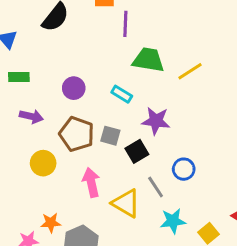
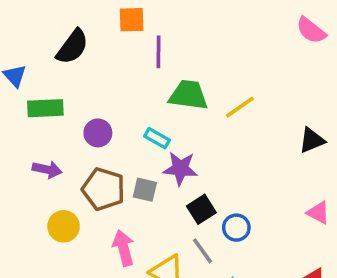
green rectangle: (19, 77) -> (45, 108), moved, size x1.4
purple star: (156, 121) -> (180, 168), moved
black square: (137, 151) -> (201, 209), moved

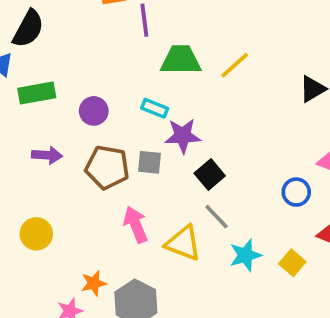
black semicircle: (72, 47) -> (28, 29), moved
yellow circle: (64, 226) -> (36, 234), moved
blue circle: (236, 228) -> (296, 192), moved

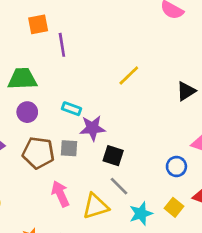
green trapezoid: (181, 60) -> (22, 79), moved
black square: (210, 174) -> (113, 156), turned -30
yellow triangle: (183, 243) -> (95, 206), turned -36
yellow square: (292, 263) -> (174, 207), moved

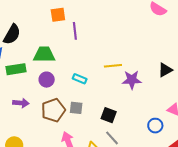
yellow line: (129, 76) -> (113, 66), moved, turned 36
purple star: (93, 128) -> (132, 80), moved
brown pentagon: (38, 153) -> (53, 110), turned -30

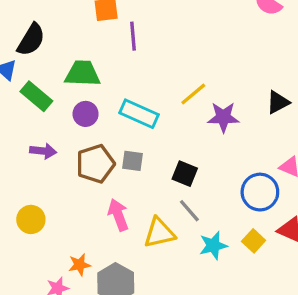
yellow line: (113, 66) -> (193, 94), turned -36
green rectangle: (16, 69) -> (36, 96), turned 48
cyan rectangle: (80, 79) -> (139, 114), size x1.6
blue circle: (155, 126) -> (260, 192), size x1.5

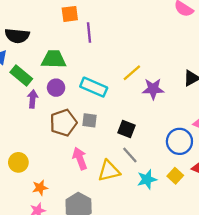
black semicircle: (31, 40) -> (17, 36), turned 65
purple arrow: (43, 151) -> (33, 99), moved, turned -90
orange star: (79, 265) -> (40, 188), moved

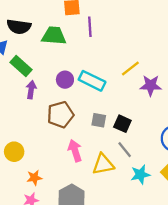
green trapezoid: (54, 59) -> (54, 36), moved
purple circle: (56, 88) -> (65, 80), moved
gray square: (89, 120) -> (99, 120), moved

